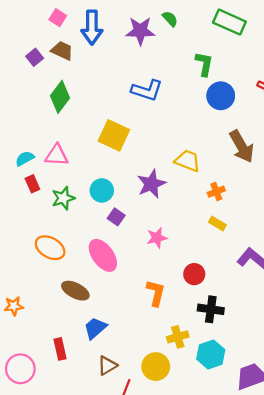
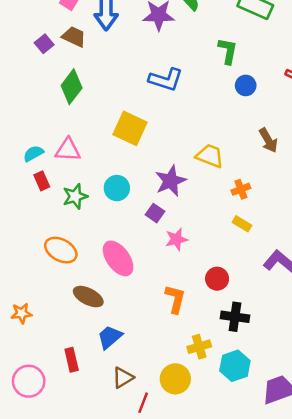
blue circle: (221, 96) -> (246, 85), size x0.7
brown arrow: (242, 146) -> (268, 140), size x0.7
purple square: (116, 217) -> (155, 213), moved

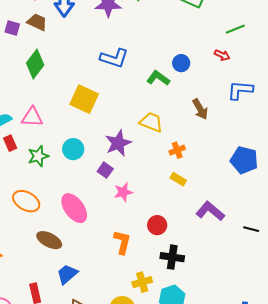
purple square: (44, 44) -> (12, 28), turned -35
green L-shape: (228, 51) -> (158, 78), moved, turned -65

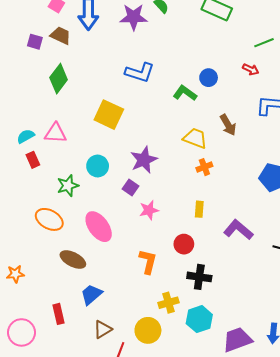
yellow trapezoid: (151, 122) -> (195, 138), moved
green star: (38, 156) -> (68, 186), moved
yellow rectangle: (178, 179) -> (199, 209), moved, turned 63

